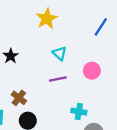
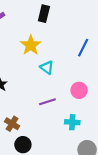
cyan triangle: (60, 53) -> (47, 67), moved
cyan cross: (79, 112) -> (72, 122), moved

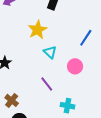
pink circle: (79, 90) -> (75, 66), moved
purple line: (47, 102) -> (47, 84), turned 63

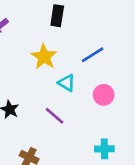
blue line: (86, 38) -> (93, 55), moved, turned 36
purple line: (47, 84) -> (54, 116), moved

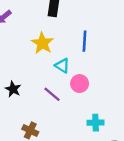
blue line: (93, 55) -> (85, 41), turned -54
pink circle: (104, 95) -> (80, 84), moved

